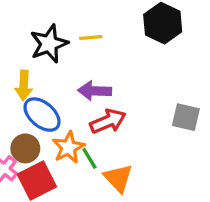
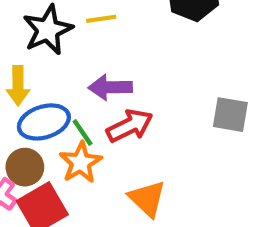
blue ellipse: (42, 115) -> (44, 122), turned -54
green line: (89, 158) -> (83, 132), moved

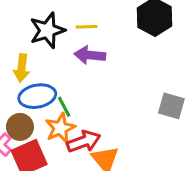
purple arrow: (110, 87) -> (90, 55), moved
red arrow: (130, 126) -> (84, 141), moved

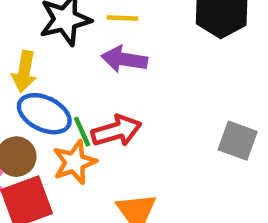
blue ellipse: (37, 96) -> (44, 114), turned 33
red arrow: (84, 141) -> (116, 131), moved

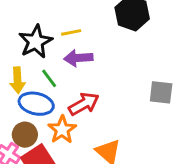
green line: (82, 132) -> (49, 78), moved

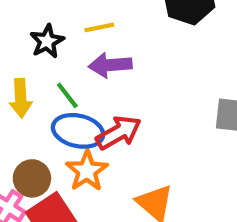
black star: (36, 42) -> (47, 41), size x0.7
blue ellipse: (36, 104) -> (78, 131), moved

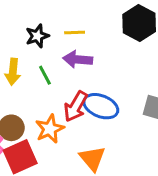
blue ellipse: (78, 131) -> (101, 106), moved
red arrow: (119, 133) -> (76, 106), turned 140

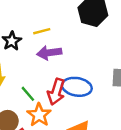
green line: (45, 75) -> (28, 94), moved

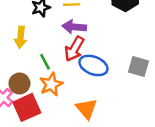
red arrow: (56, 92) -> (74, 49), moved

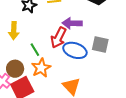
purple arrow: (74, 27) -> (72, 23), moved
gray square: (139, 66) -> (100, 45), moved

